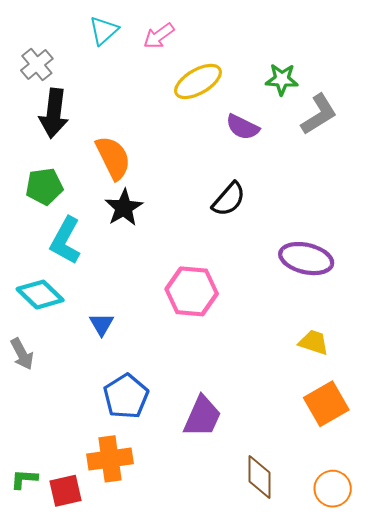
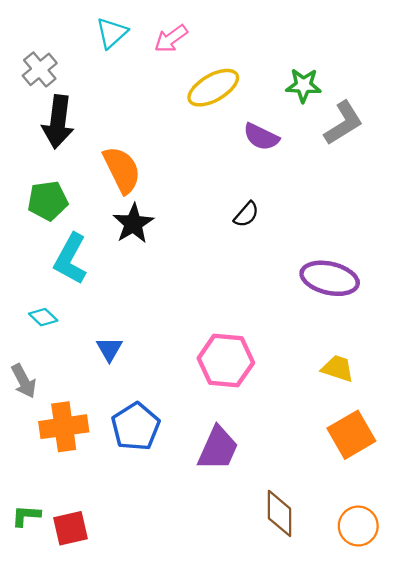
black semicircle: (229, 199) -> (246, 214), size x0.7
pink hexagon: (192, 291) -> (226, 360), moved
cyan diamond: (40, 295) -> (43, 317), size x0.6
orange cross: (110, 459) -> (64, 427), moved

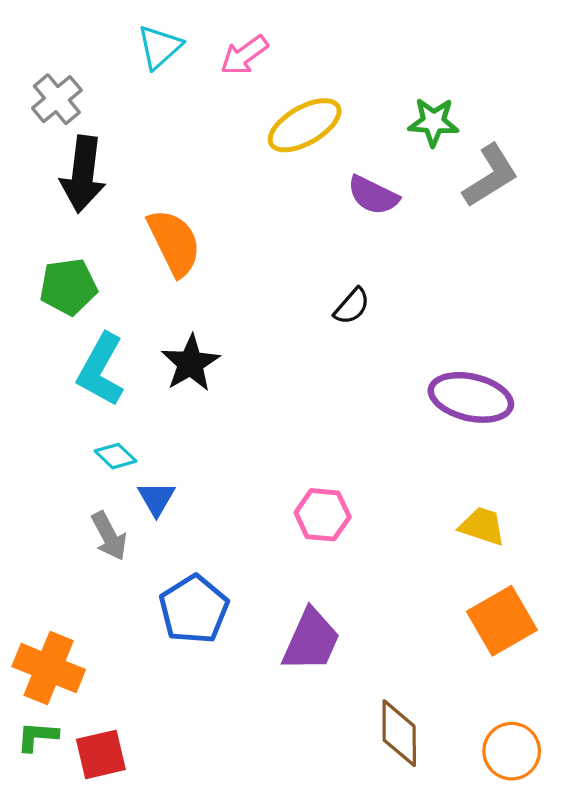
black star: (133, 224) -> (191, 363), moved
cyan diamond: (43, 317) -> (116, 456), moved
pink hexagon: (226, 360) -> (323, 515), size x0.7
gray arrow: (24, 381) -> (109, 536), moved
orange cross: (64, 427) -> (49, 668), moved, turned 30

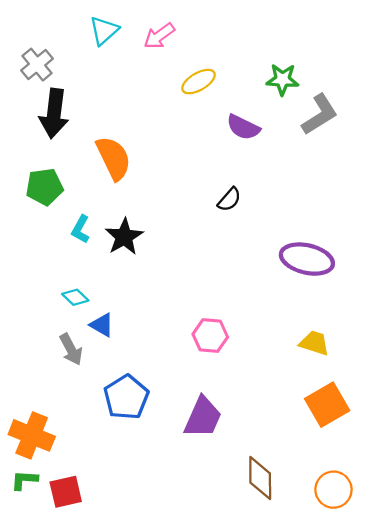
yellow ellipse: (305, 125) -> (199, 82), size x0.7
cyan L-shape: (101, 370) -> (81, 229), moved, size x0.6
blue triangle: (156, 498) -> (102, 325), turned -30

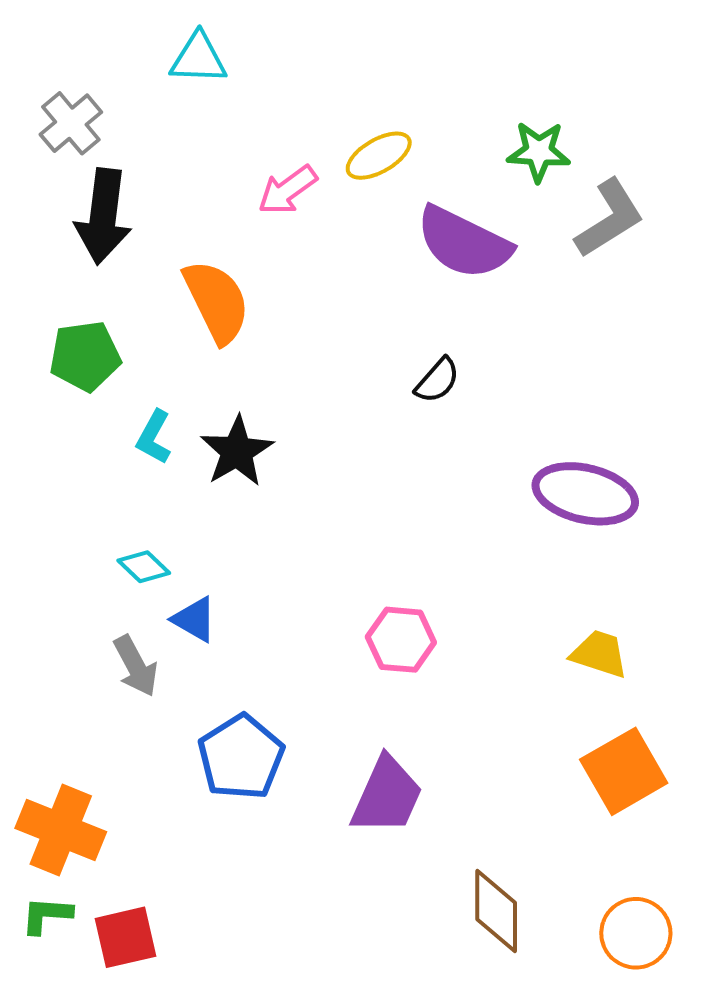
cyan triangle: (104, 31) -> (198, 58), turned 44
pink arrow: (159, 36) -> (288, 190), moved
purple semicircle: (243, 127) -> (464, 243), size x1.5

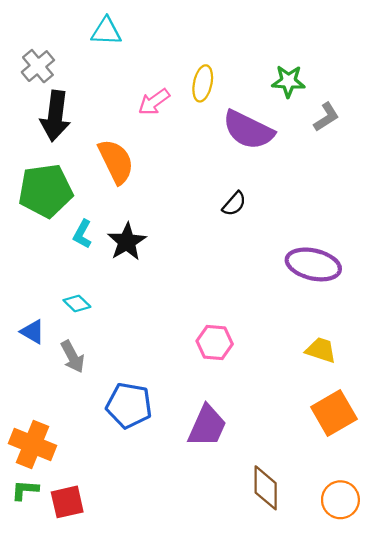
yellow ellipse: (379, 156) -> (203, 83), turned -48
gray L-shape: (610, 218) -> (326, 117), size x0.7
green pentagon: (85, 356) -> (46, 191), size x1.4
blue triangle: (194, 619) -> (32, 332), moved
blue pentagon: (241, 757) -> (129, 405), turned -30

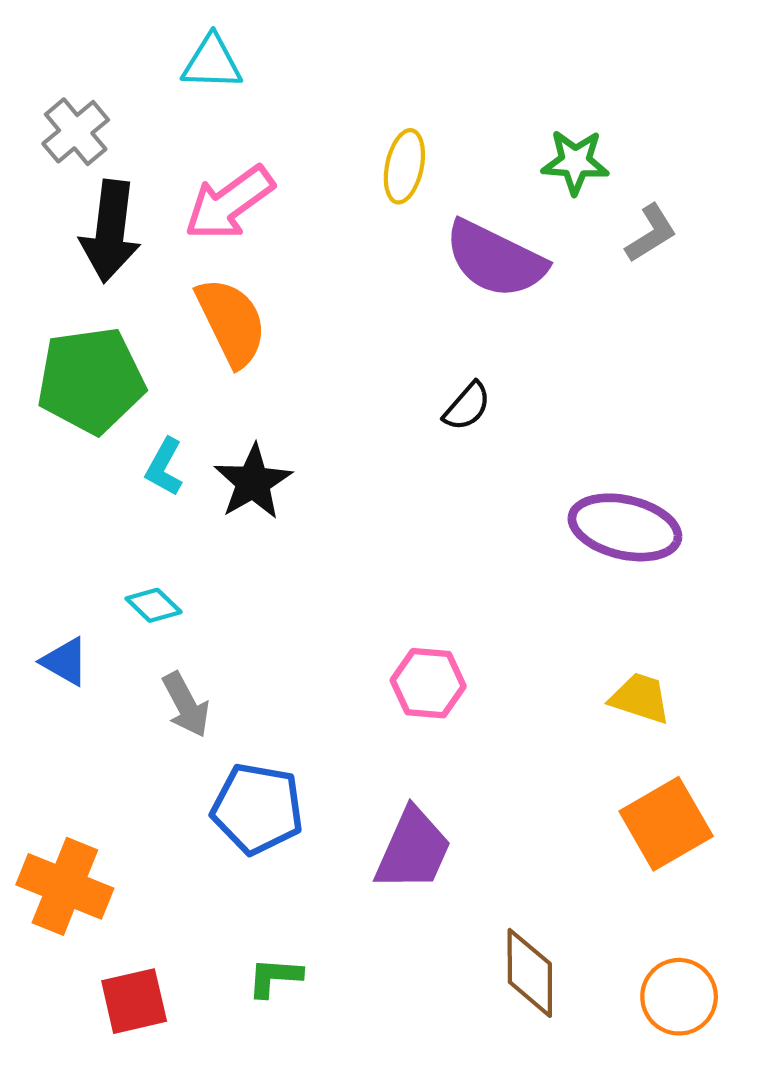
pink arrow: (154, 102) -> (229, 203), moved, size x1.4
gray arrow: (73, 357) -> (186, 705), moved
green L-shape: (25, 490) -> (275, 977), moved

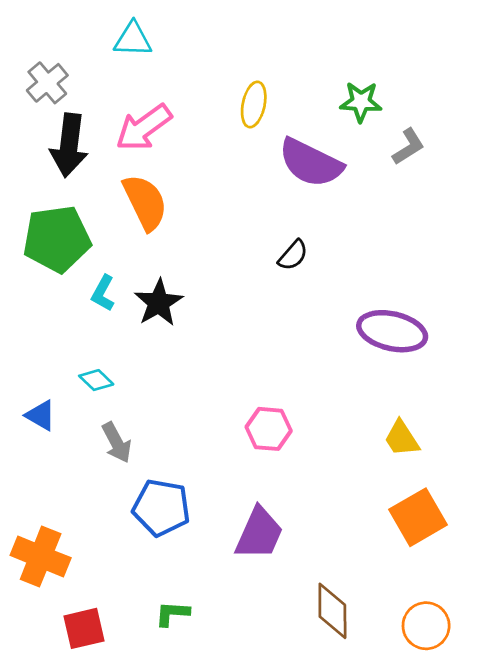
yellow trapezoid: (640, 698) -> (402, 438), turned -141

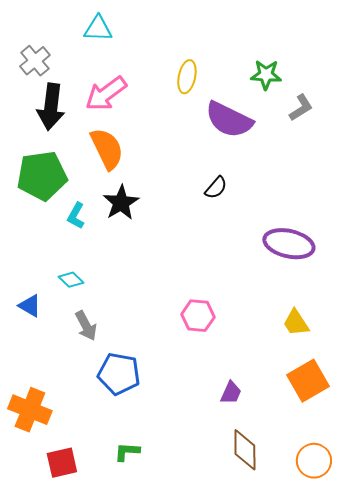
black star: (159, 303) -> (121, 203), moved
purple trapezoid: (259, 533) -> (231, 393), moved, size x0.6

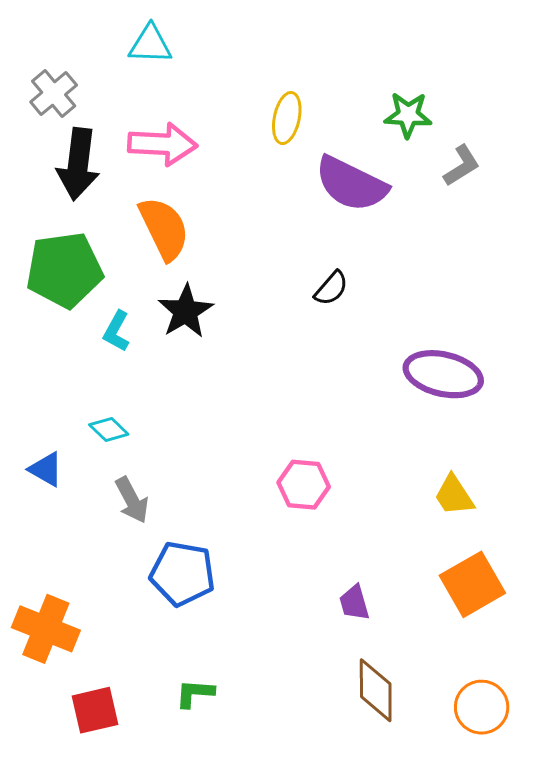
pink arrow: (106, 94) -> (163, 144), turned -141
purple trapezoid: (231, 393) -> (354, 603), turned 140

